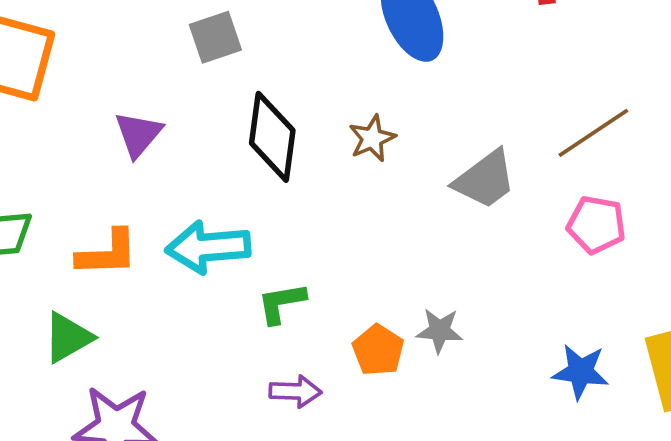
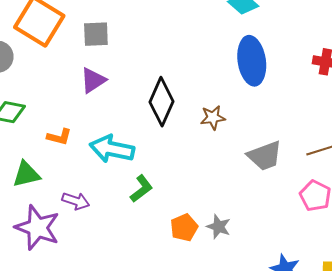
gray square: (215, 37) -> (96, 34), moved
orange L-shape: (107, 253) -> (59, 137), size x0.7
green L-shape: (281, 303) -> (141, 189), turned 136
purple arrow: (295, 391) -> (76, 201), moved

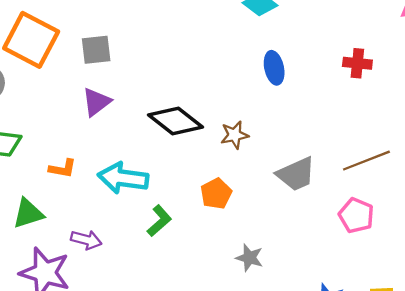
blue ellipse: (252, 61) -> (274, 68), size x0.6
black diamond: (162, 102) -> (175, 121), turned -72
orange pentagon: (184, 228) -> (216, 194), moved

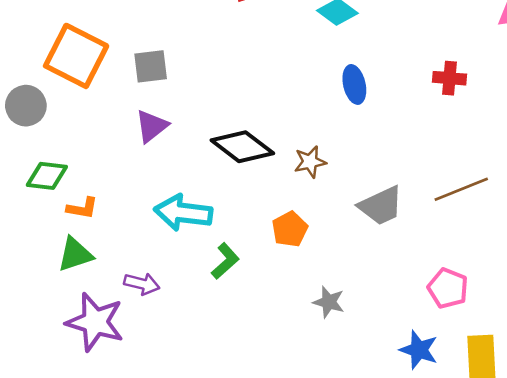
orange L-shape: (63, 169) -> (82, 208), moved
pink pentagon: (356, 215) -> (448, 288), moved

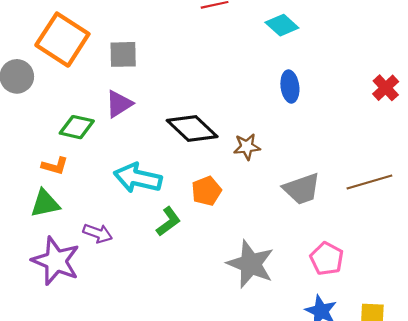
red cross: (450, 78) -> (386, 88), moved, turned 36
green diamond: (47, 176) -> (77, 127), moved
orange pentagon: (290, 229) -> (206, 191), moved
pink pentagon: (448, 288) -> (327, 259), moved
gray star: (329, 302) -> (251, 264), size x1.8

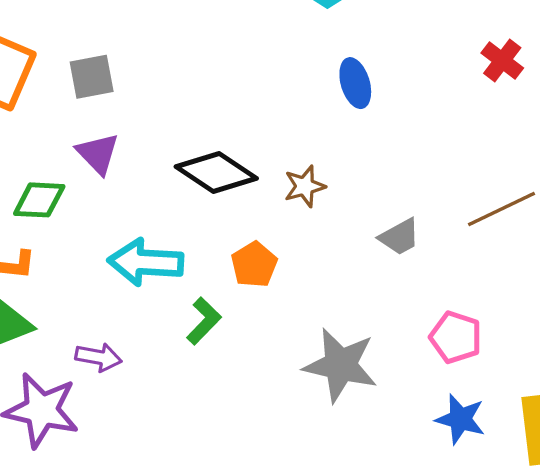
purple triangle: (119, 104) -> (98, 154), turned -32
gray trapezoid: (302, 189) -> (400, 237), size x0.7

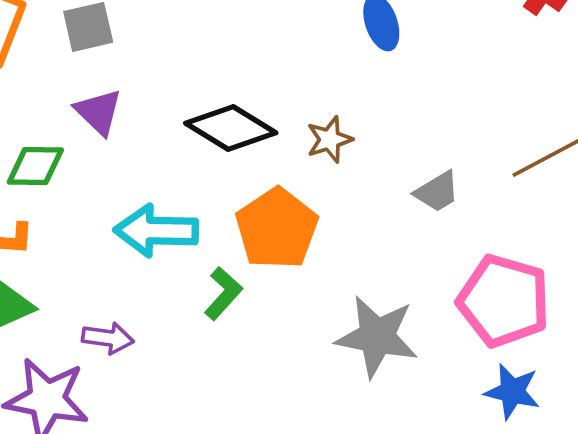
orange pentagon: (254, 264) -> (277, 229), size x1.6
pink pentagon: (456, 337) -> (504, 301), size x1.6

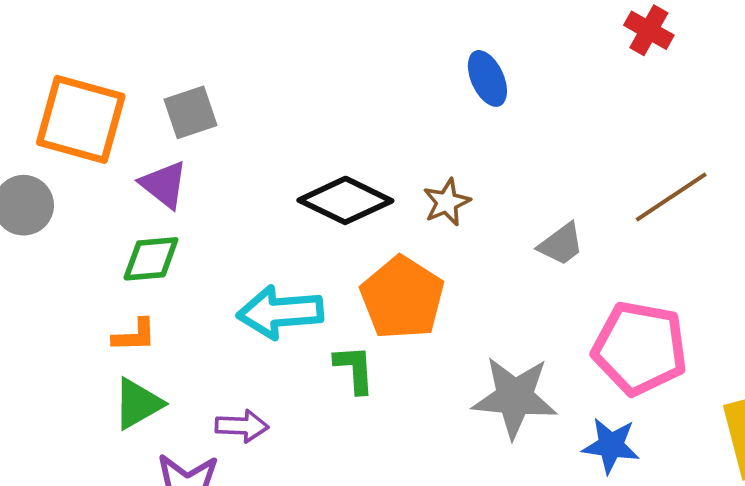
purple triangle: (98, 112) -> (164, 185), moved
green L-shape: (223, 293) -> (354, 369), turned -40
blue star: (512, 391) -> (611, 445), moved

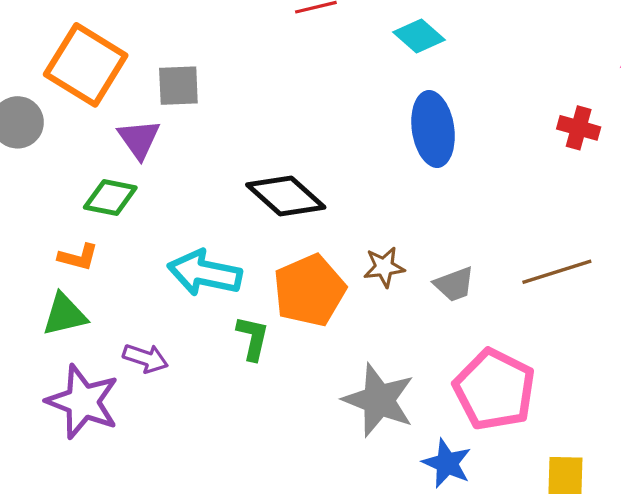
red cross: (649, 30) -> (579, 128), turned -30
blue ellipse: (487, 78) -> (433, 129), size x1.5
brown star: (447, 202) -> (384, 267), moved

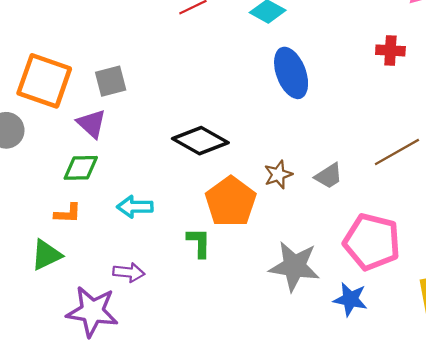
cyan arrow: (205, 273) -> (135, 207), moved, size x0.7
green triangle: (65, 315) -> (46, 255), moved

